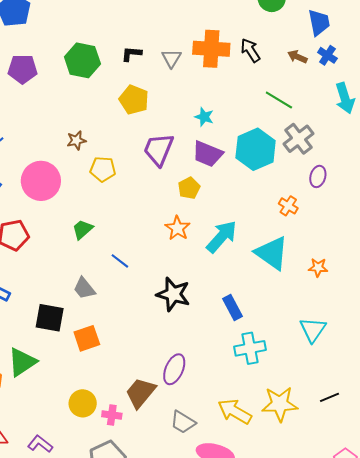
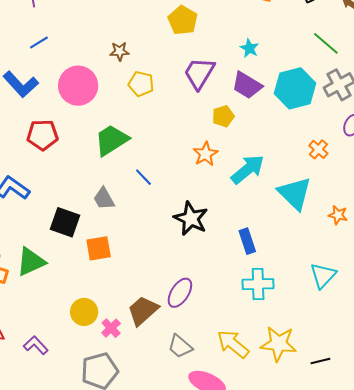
green trapezoid: (83, 229) -> (111, 140), size x1.6
black line: (330, 397) -> (320, 361), moved
pink cross: (112, 415) -> (111, 328), turned 30

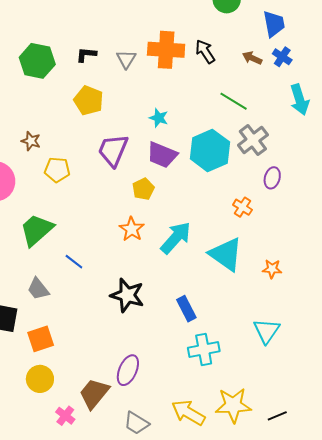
brown star: (120, 51) -> (31, 141), turned 30
yellow circle: (84, 312) -> (40, 379), moved

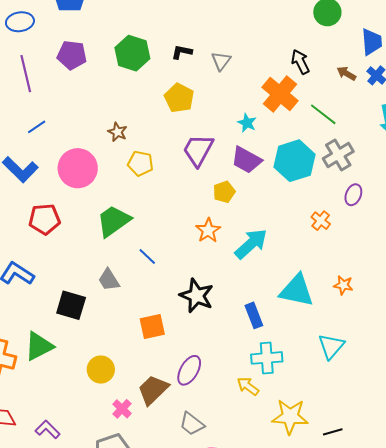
orange cross: (166, 50) -> (280, 94), moved, turned 30
cyan triangle: (226, 254) -> (297, 291), moved, turned -30
orange square: (41, 339) -> (152, 326), moved
yellow arrow: (188, 413) -> (248, 386), moved, size x0.7

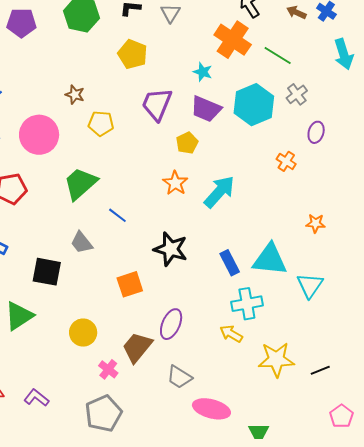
gray cross: (338, 155) -> (297, 94), size x0.7
cyan triangle: (297, 291) -> (270, 260), moved

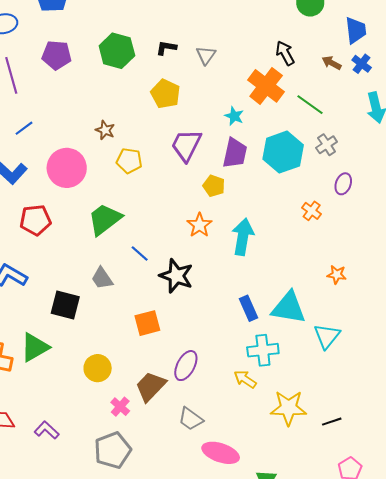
purple trapezoid: (206, 109) -> (235, 153), turned -104
yellow pentagon: (187, 143) -> (214, 186), turned -30
cyan arrow: (219, 192) -> (243, 237), turned -36
black star: (171, 249) -> (176, 276), moved

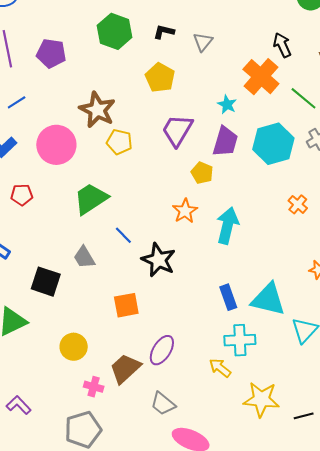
purple pentagon: (57, 55) -> (51, 53), moved
brown star: (105, 130) -> (97, 110), size x1.8
red pentagon: (35, 220) -> (22, 195), size x0.7
pink cross: (120, 407) -> (94, 387), turned -30

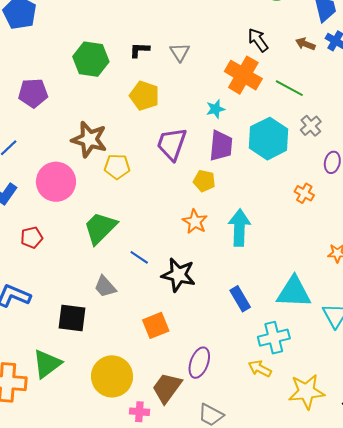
cyan star: (227, 104) -> (216, 109), turned -30
blue rectangle: (228, 297) -> (240, 299), moved
yellow circle: (74, 347) -> (112, 376), size x1.5

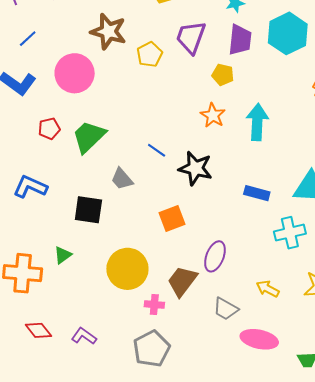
yellow pentagon: (117, 167) -> (150, 54), moved, turned -30
green trapezoid: (100, 228) -> (89, 137), moved
blue rectangle: (240, 299) -> (257, 193), turned -45
green triangle: (47, 364) -> (63, 255), size x0.6
yellow arrow: (260, 369) -> (268, 289), moved

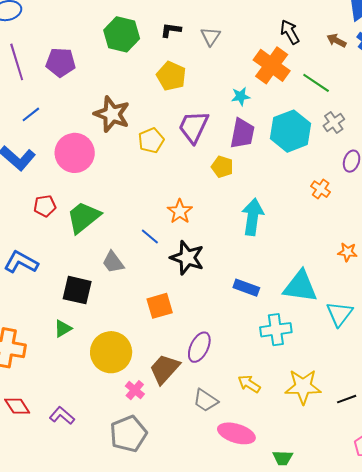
orange star: (213, 115) -> (180, 211), moved
green triangle: (63, 255) -> (63, 329), moved
pink cross: (154, 305) -> (135, 390), turned 30

